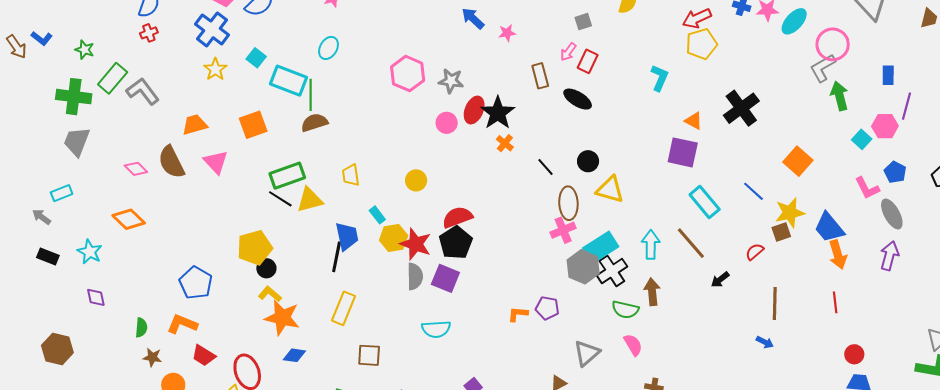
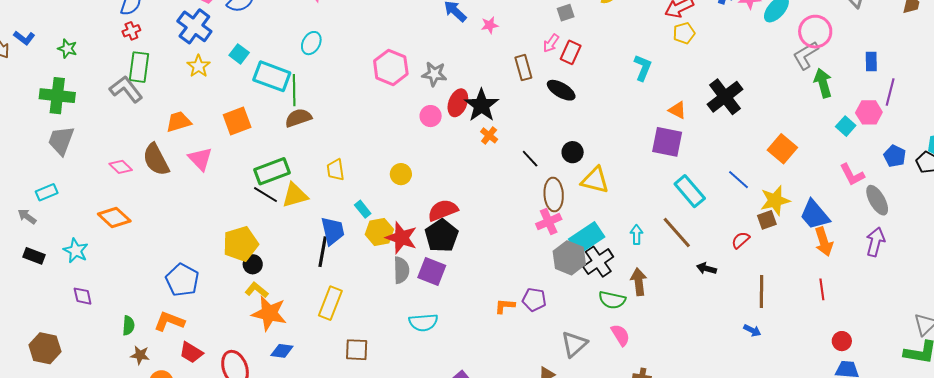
yellow pentagon: (701, 44) -> (684, 33), size x0.7
green rectangle: (113, 78) -> (139, 67), moved, turned -32
blue pentagon: (895, 172) -> (895, 156), moved
cyan arrow: (651, 245) -> (637, 235), size x0.7
black arrow: (720, 280) -> (706, 268), turned 54

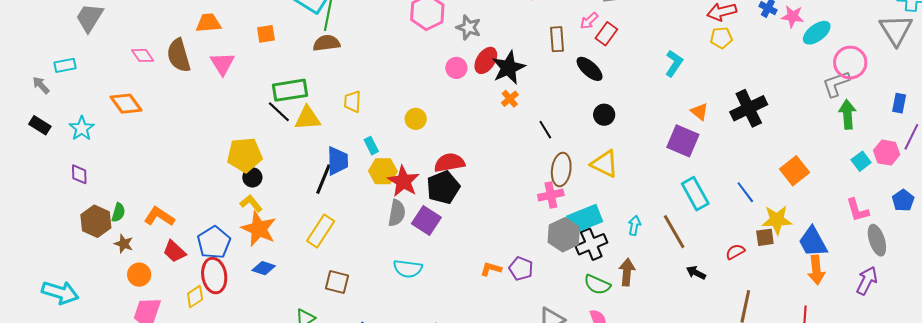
orange square: (237, 121) -> (266, 34), size x0.7
black circle: (573, 152) -> (604, 115), moved
blue pentagon: (182, 280) -> (214, 242), moved
brown hexagon: (45, 348) -> (96, 221), moved

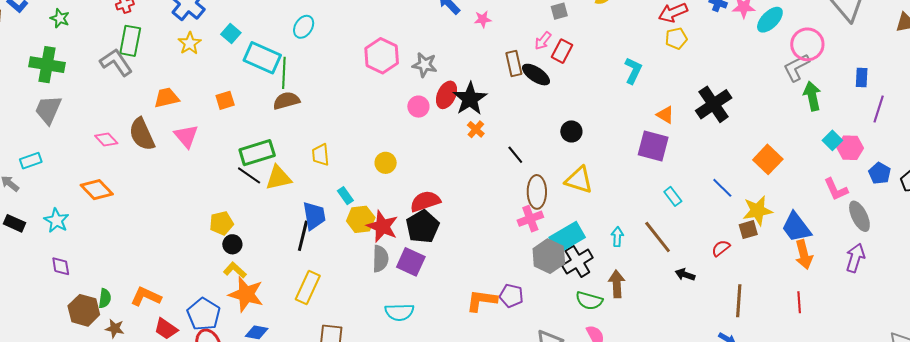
black ellipse: (590, 69) -> (536, 75), moved
pink hexagon: (887, 153) -> (850, 148), moved
yellow pentagon: (245, 155) -> (221, 223), size x0.7
cyan rectangle: (695, 194) -> (673, 196), size x0.6
orange L-shape: (491, 269) -> (482, 301), size x1.5

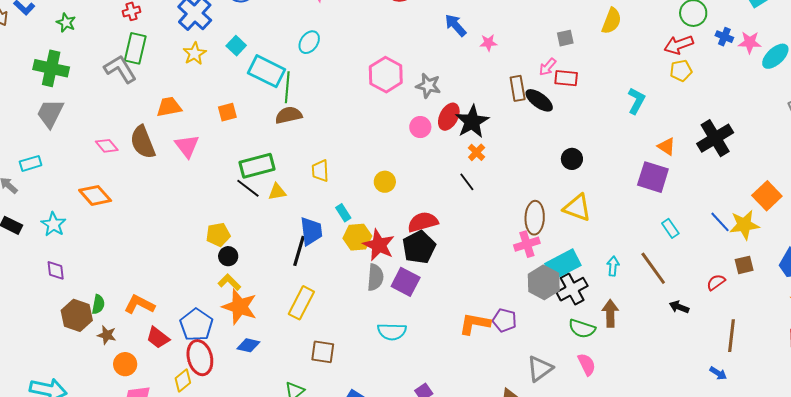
red rectangle: (562, 51) -> (566, 78), turned 65
black line: (515, 155) -> (467, 182), moved
yellow triangle: (278, 178) -> (277, 192), size x0.7
yellow star: (758, 211) -> (744, 225), moved

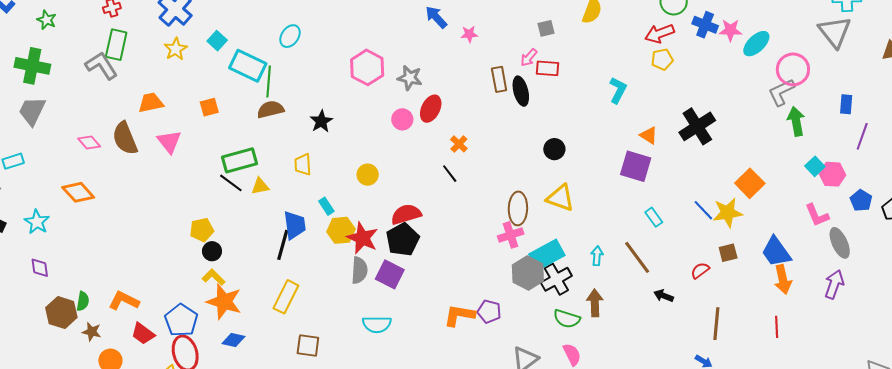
blue cross: (724, 37) -> (705, 25), size x1.4
black ellipse: (539, 100) -> (521, 91), turned 40
black star: (472, 122) -> (321, 121), moved, size x0.7

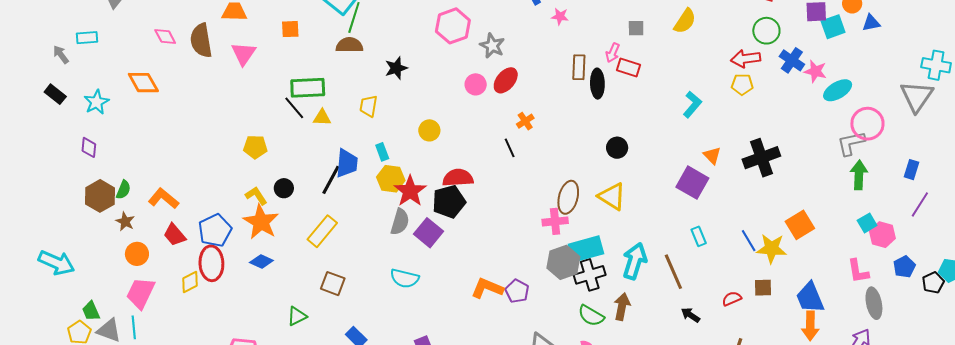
pink arrow: (529, 58) -> (613, 53), turned -30
black circle: (212, 251) -> (284, 188), moved
cyan arrow: (597, 256) -> (635, 261), size x1.8

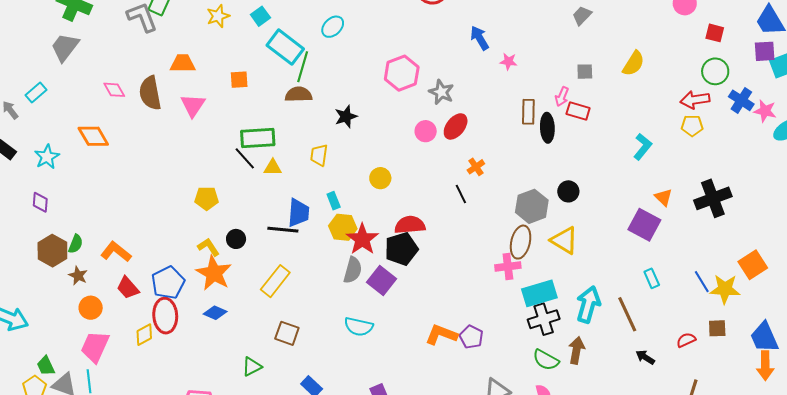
cyan rectangle: (87, 38) -> (36, 93), turned -35
black line: (331, 180) -> (283, 230), turned 68
gray hexagon: (563, 262) -> (532, 206), moved

